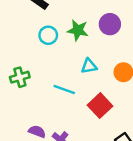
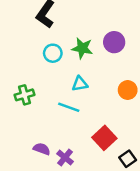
cyan triangle: (89, 66) -> (80, 84), moved
red square: (100, 106) -> (104, 138), moved

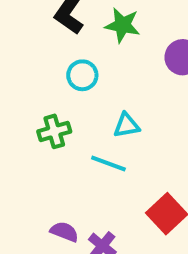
green star: (82, 48) -> (122, 25), moved
green cross: (25, 95) -> (54, 131), moved

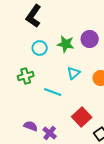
green star: (122, 25) -> (66, 44), moved
cyan triangle: (126, 125) -> (74, 73), moved, turned -32

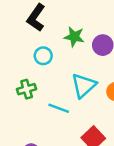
green star: (66, 44) -> (74, 37), moved
cyan triangle: (74, 73) -> (84, 86), size x1.6

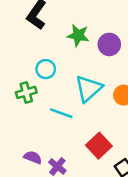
cyan circle: (43, 56) -> (46, 69), moved

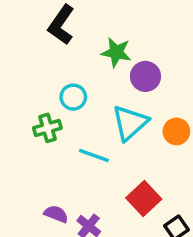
purple circle: (109, 44) -> (145, 76), moved

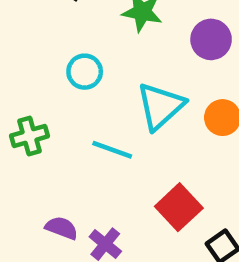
purple circle: (145, 76) -> (211, 39), moved
green cross: (47, 128) -> (29, 136), moved

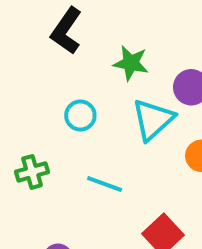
cyan triangle: (160, 106) -> (153, 120), moved

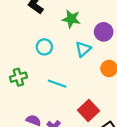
cyan triangle: (153, 120) -> (83, 49), size x0.7

